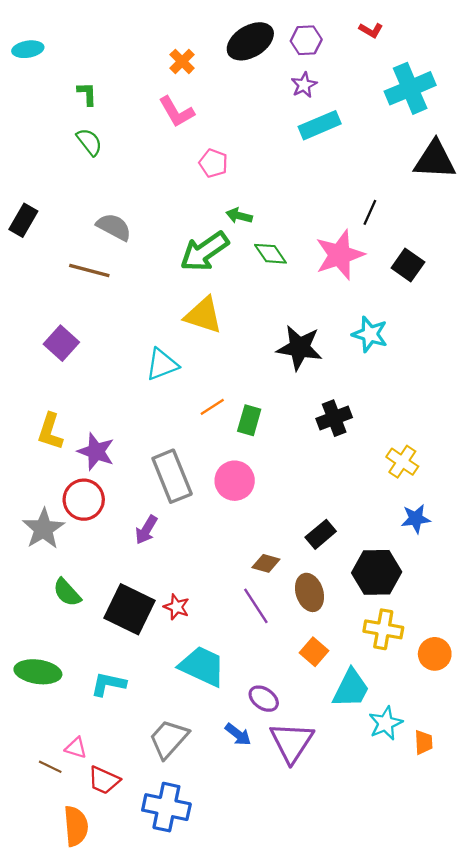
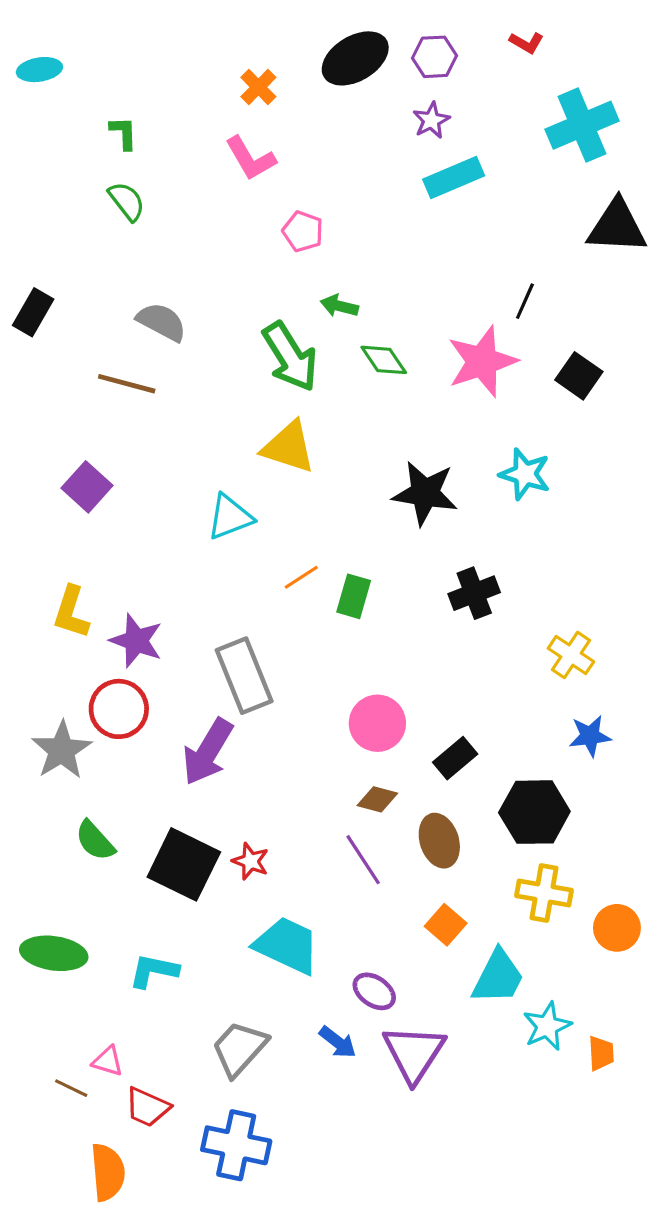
green arrow: (204, 252) -> (290, 357), turned -87
pink circle: (235, 481) -> (377, 723), moved
purple arrow: (146, 530) -> (208, 752), size x1.6

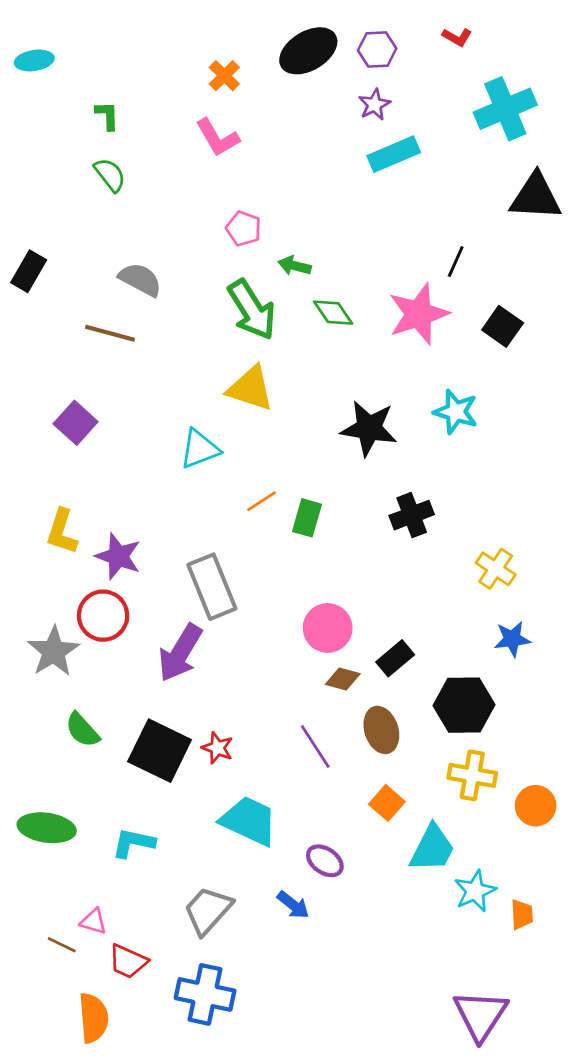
pink pentagon: (303, 231) -> (244, 229), moved
brown diamond: (377, 799) -> (343, 679), moved
purple triangle: (414, 1053) -> (481, 1015), moved

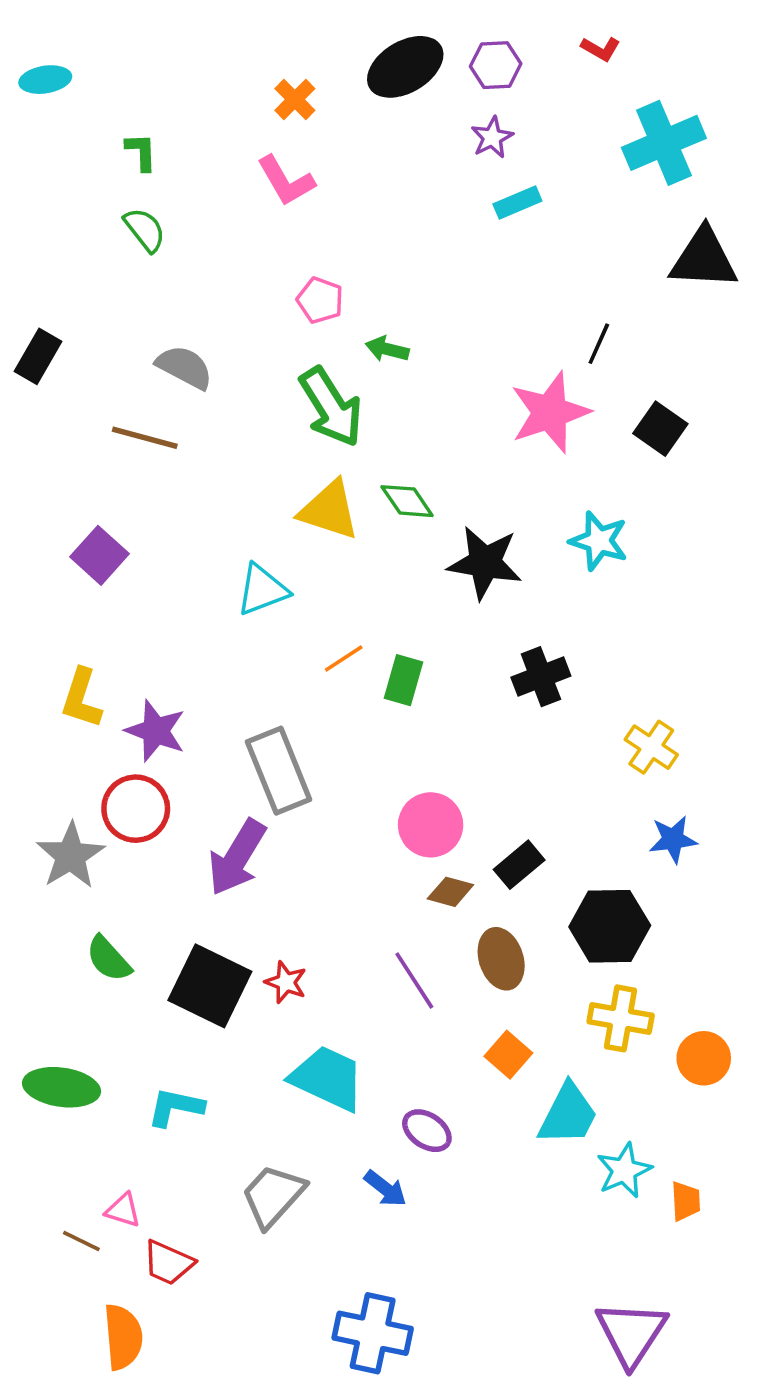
cyan rectangle: (394, 154) -> (517, 203), size x0.7
green diamond: (333, 313) -> (407, 501), moved
blue cross: (205, 994) -> (373, 1333), moved

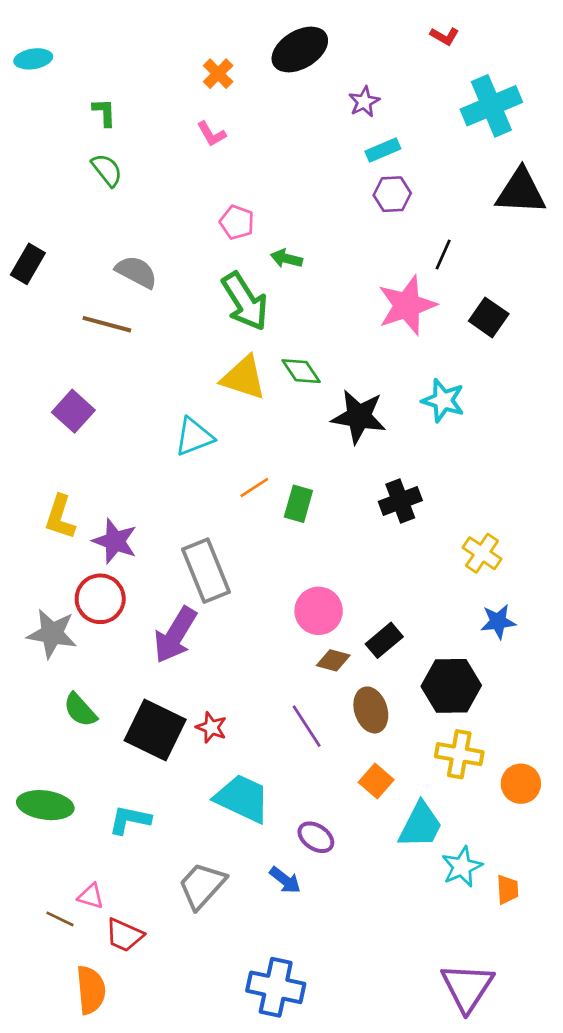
purple hexagon: (496, 65) -> (392, 194), moved
pink L-shape: (286, 181) -> (211, 134), size x0.7
gray star: (71, 856) -> (52, 634), turned -30

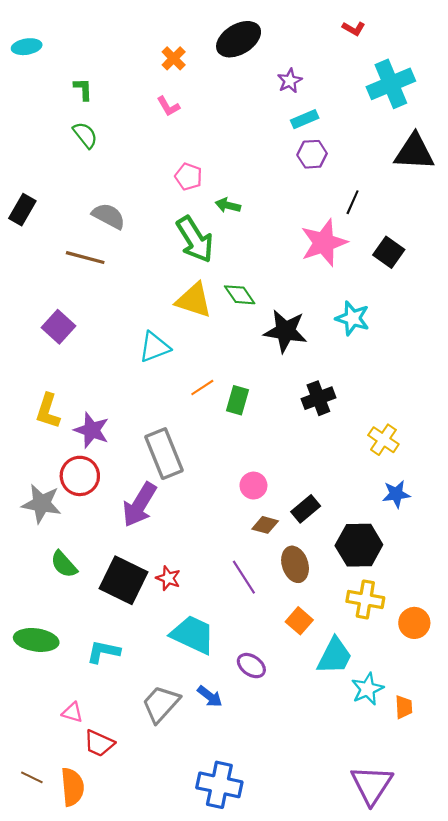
pink circle: (319, 611) -> (253, 486), size x0.7
blue arrow: (285, 880) -> (210, 696), moved
brown line: (60, 919) -> (32, 777), moved

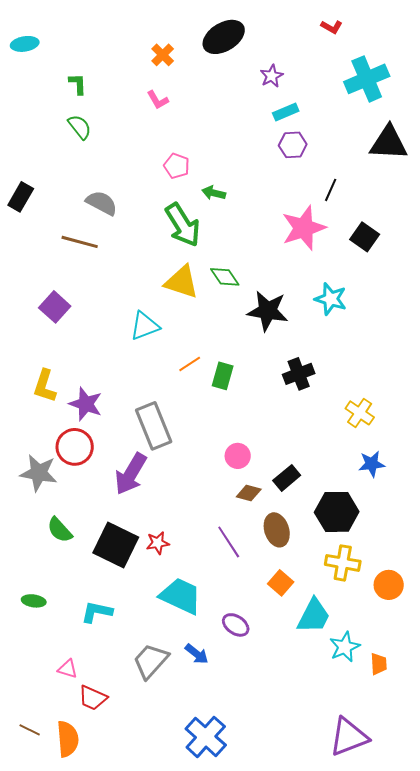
red star: (168, 578) -> (158, 543), turned -30
green ellipse: (36, 640) -> (34, 601), size x0.6
blue cross: (219, 785) -> (206, 737), turned 30
purple triangle: (372, 785) -> (349, 737), turned 36

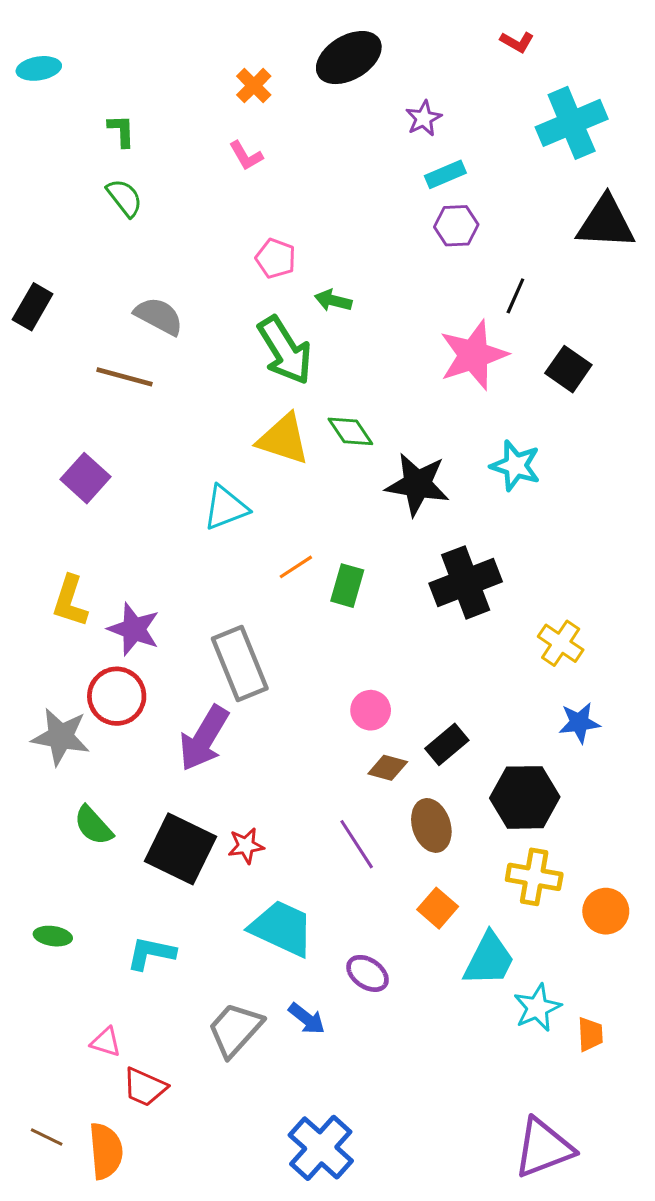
black cross: (299, 374) -> (466, 582), size x1.4

